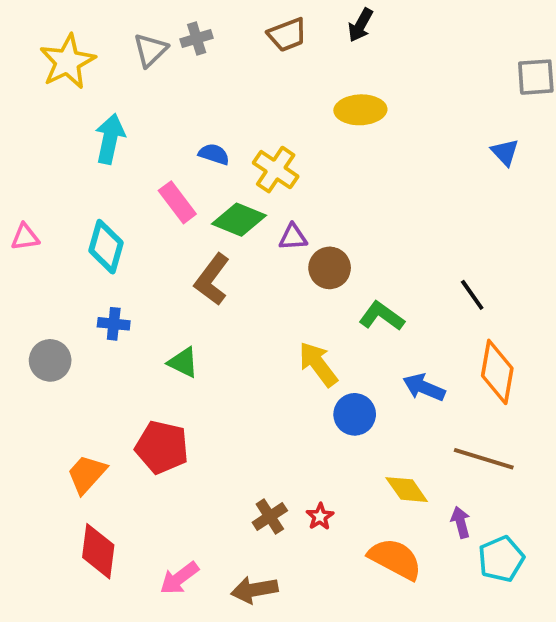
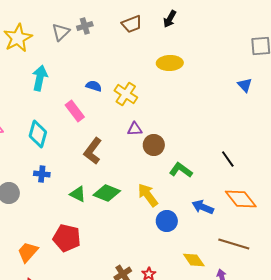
green diamond: (239, 220) -> (107, 193), moved
orange diamond: (497, 372) -> (241, 199), turned -48

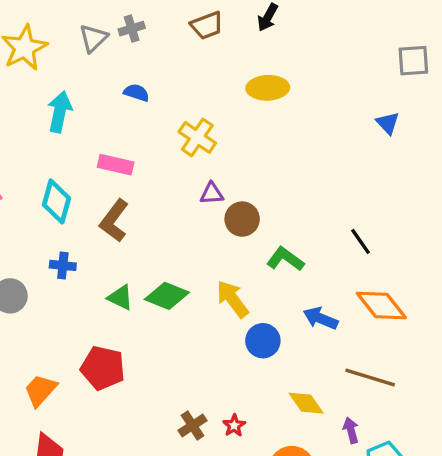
blue semicircle: (94, 86) -> (136, 93), moved
pink rectangle: (75, 111) -> (116, 165), turned -40
brown L-shape: (93, 151) -> (114, 221), moved

